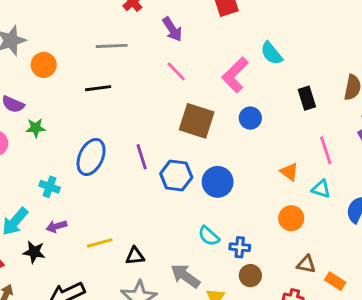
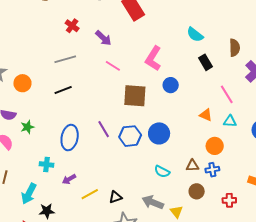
cyan semicircle: (272, 53) -> (195, 35), moved
purple arrow: (56, 226) -> (69, 179), moved
blue cross: (240, 247) -> (212, 170), moved
brown triangle: (306, 264) -> (192, 166), moved

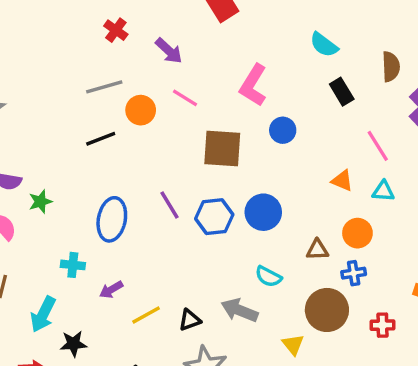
orange circle: (22, 83) -> (141, 110), moved
brown triangle: (192, 166) -> (317, 250), moved
brown circle: (197, 191) -> (327, 310), size x1.6
gray arrow: (153, 202) -> (240, 310), moved

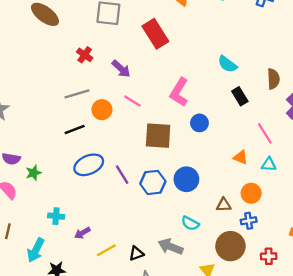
blue ellipse: (112, 219) -> (89, 165), moved, turned 56

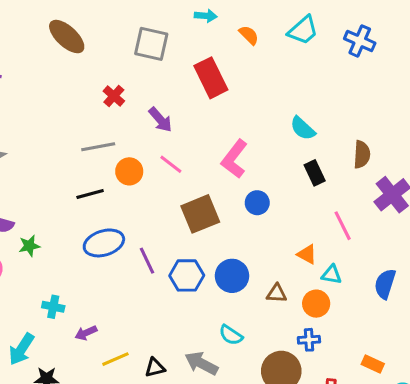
brown square: (158, 136) -> (200, 214), turned -32
cyan triangle: (269, 164) -> (332, 275), moved
brown triangle: (224, 205) -> (277, 293), moved

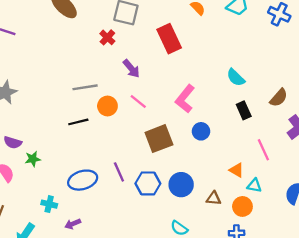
red cross: (114, 96) -> (107, 37), moved
brown semicircle: (362, 154) -> (279, 98), turned 36
blue ellipse: (104, 243) -> (83, 180), moved

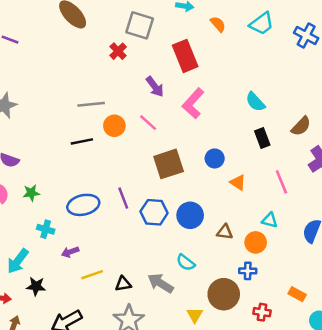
purple arrow: (131, 69) -> (155, 87), moved
pink L-shape: (185, 99) -> (193, 103), moved
green star: (33, 159) -> (31, 193), moved
orange triangle: (237, 170) -> (238, 182), moved

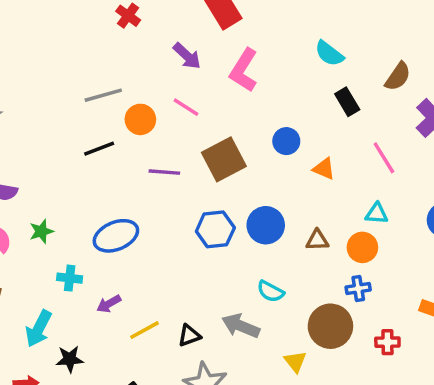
purple line: (123, 198) -> (164, 172), moved, turned -55

